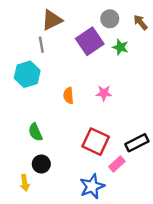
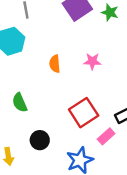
red square: (96, 142) -> (84, 113), turned 32
black circle: (41, 164) -> (40, 140), moved

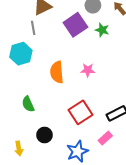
orange semicircle: (55, 64) -> (57, 72), size x1.5
pink rectangle: (106, 136) -> (105, 138), moved

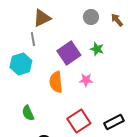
purple square: (75, 25) -> (69, 53), moved
green star: (102, 30) -> (97, 49), moved

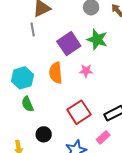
green star: (97, 49) -> (97, 40), size x1.5
cyan hexagon: (21, 64) -> (22, 78), moved

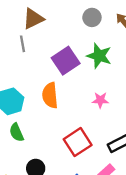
pink star: (86, 71) -> (100, 100), moved

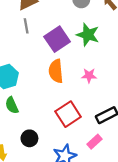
gray line: (22, 44) -> (26, 26), moved
orange semicircle: (50, 95) -> (56, 71), moved

